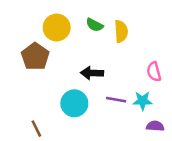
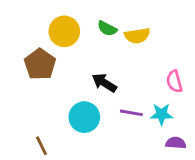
yellow semicircle: (121, 31) -> (137, 36), turned 85
black arrow: (92, 73) -> (104, 83), turned 30

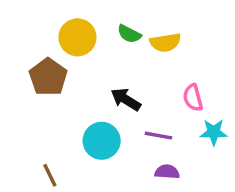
pink semicircle: (174, 81) -> (193, 98), moved
cyan star: (161, 114) -> (214, 132), moved
purple semicircle: (176, 143) -> (167, 172), moved

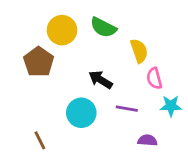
green semicircle: (129, 34) -> (103, 27), size x1.4
yellow semicircle: (165, 43) -> (139, 51), moved, turned -100
purple semicircle: (167, 172) -> (147, 140), moved

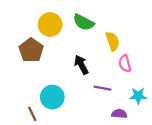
black arrow: (101, 80) -> (81, 65), turned 30
cyan star: (171, 106) -> (138, 96), moved
cyan circle: (81, 113) -> (52, 97), moved

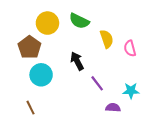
pink semicircle: (125, 64) -> (130, 48), moved
purple line: (103, 88) -> (97, 83), turned 42
cyan circle: (52, 97) -> (41, 75), moved

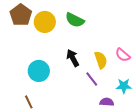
yellow semicircle: (107, 39) -> (101, 60), moved
brown pentagon: (29, 47) -> (21, 15), moved
pink semicircle: (130, 48) -> (123, 55), moved, turned -35

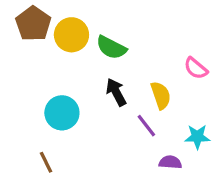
green semicircle: (75, 20) -> (111, 48), moved
pink semicircle: (123, 55) -> (196, 68), moved

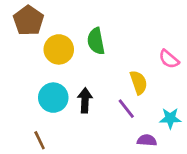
yellow circle: (71, 35) -> (59, 49), moved
green semicircle: (111, 48) -> (96, 41), turned 52
black arrow: (116, 92) -> (85, 100), moved, turned 30

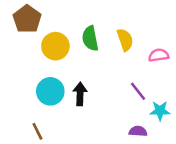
pink semicircle: (169, 59) -> (159, 55), turned 132
yellow semicircle: (139, 82) -> (125, 40), moved
purple line: (126, 109) -> (138, 91), moved

